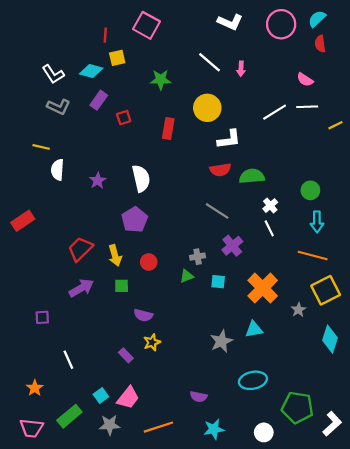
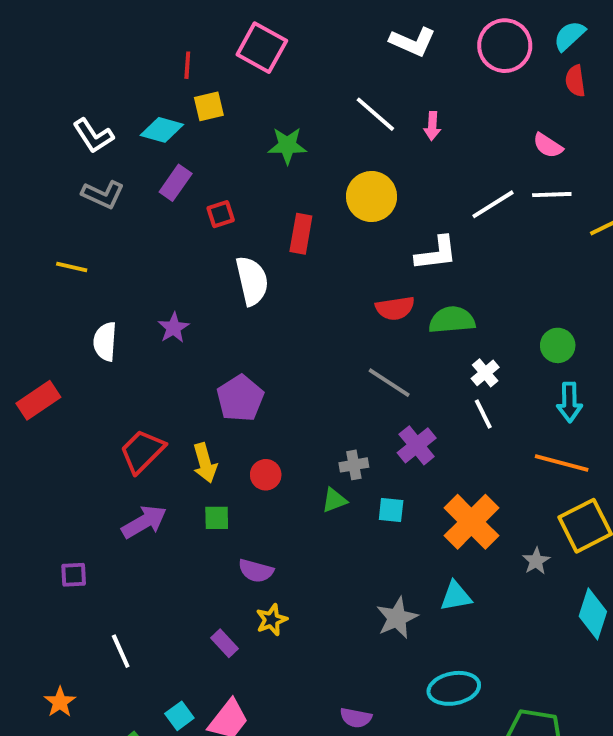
white L-shape: (229, 139) -> (436, 253), moved
white semicircle: (57, 170) -> (105, 342), moved
white semicircle: (141, 178) -> (252, 281), moved

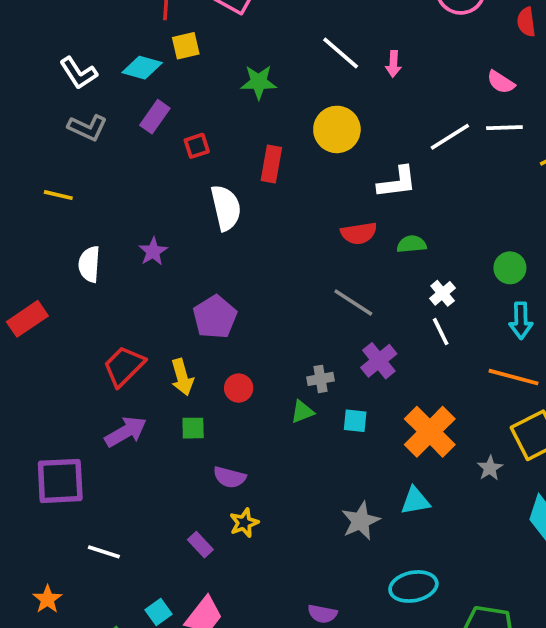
green semicircle: (452, 320) -> (412, 244), size x0.7
purple square: (74, 575) -> (60, 481), size x2.0
white line: (121, 651) -> (104, 552), turned -48

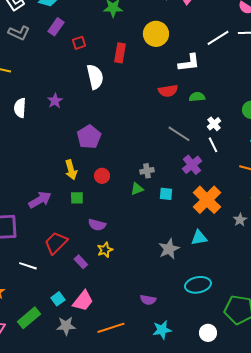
gray line: (353, 302) -> (179, 134), moved
purple cross: (379, 361) -> (192, 165), moved
red trapezoid: (124, 366) -> (56, 243), moved

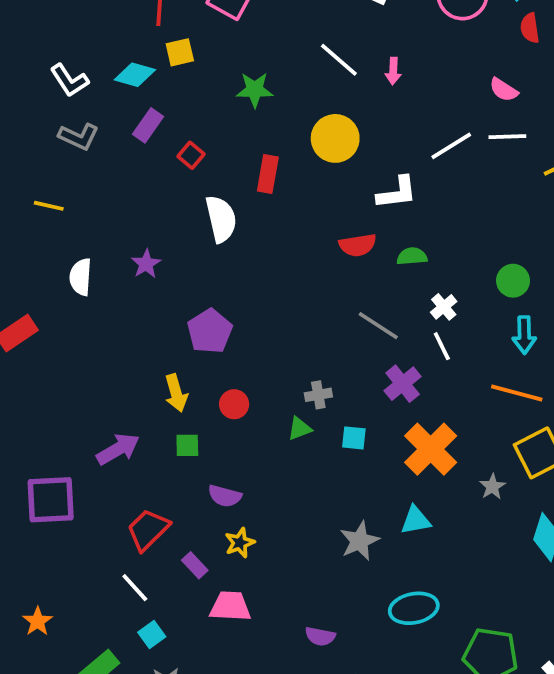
red square: (79, 43) -> (191, 155), turned -32
white line: (28, 266) -> (135, 588), moved, turned 30
pink trapezoid: (83, 301) -> (230, 606), moved, turned -125

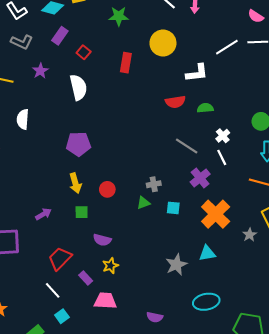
white semicircle: (221, 219) -> (78, 87), moved
purple star: (146, 264) -> (40, 71), moved
purple pentagon: (210, 331) -> (78, 144), moved, turned 30
purple arrow: (118, 449) -> (43, 214), size x0.7

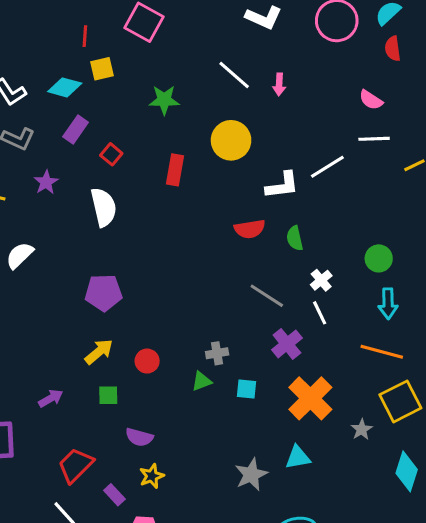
white line: (227, 47) -> (327, 167), moved
green semicircle: (205, 108) -> (295, 238), turned -98
white semicircle: (23, 119) -> (20, 255), turned 42
yellow arrow: (75, 183) -> (99, 352), turned -114

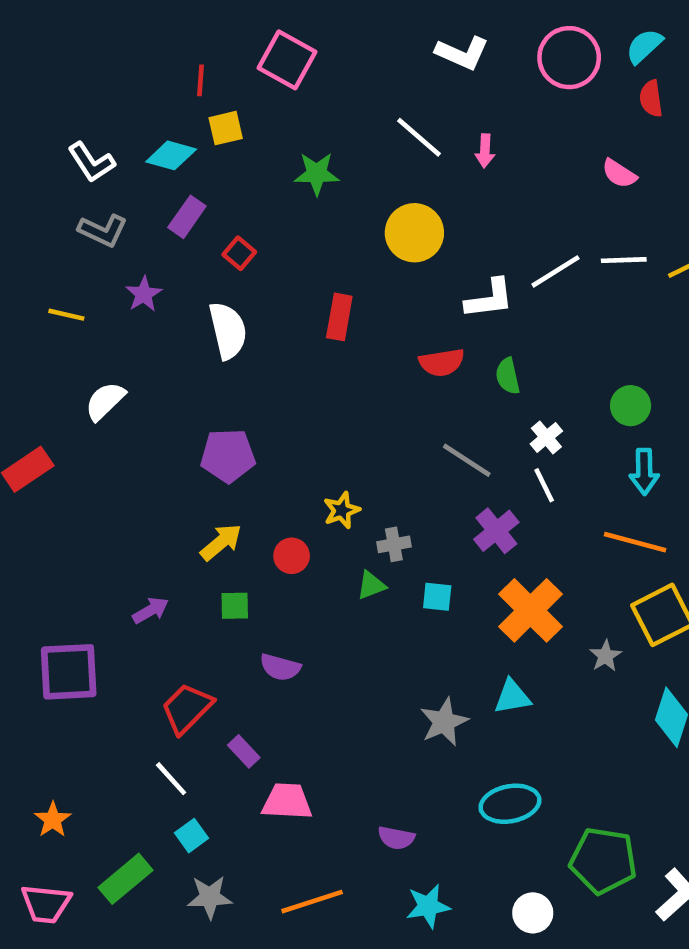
white line: (374, 139) -> (624, 260), moved
red rectangle: (175, 170) -> (339, 317), moved
yellow star: (152, 476) -> (342, 510), moved

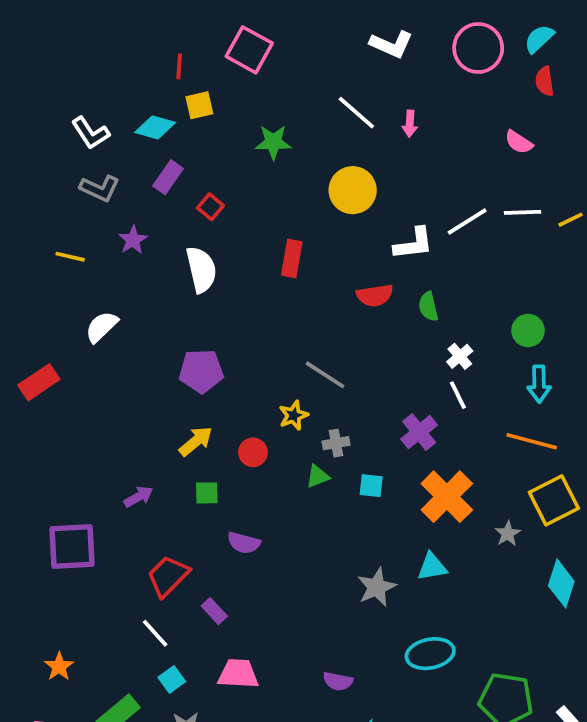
gray line: (467, 460) -> (325, 375), moved
pink trapezoid: (287, 801) -> (238, 674), moved

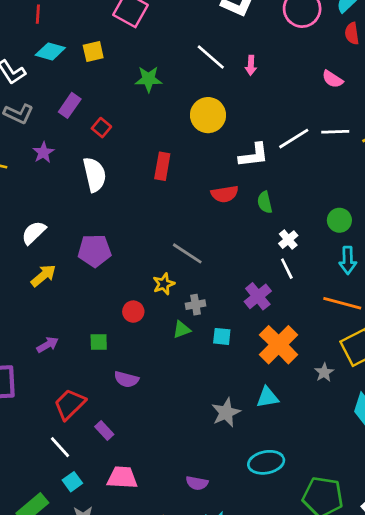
red line: (179, 66) -> (38, 14), moved
cyan diamond: (155, 127) -> (50, 51), moved
white semicircle: (102, 327) -> (34, 233), moved
yellow arrow: (196, 441) -> (43, 276), moved

